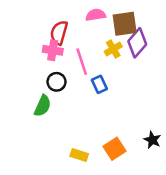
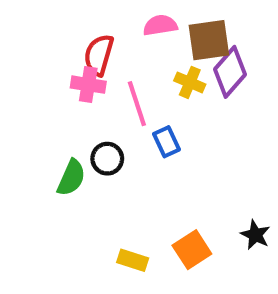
yellow cross: (113, 49) -> (190, 82), turned -36
black circle: (57, 82) -> (107, 159), moved

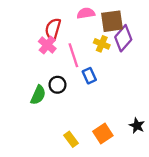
pink cross: (88, 85) -> (47, 45), turned 30
yellow rectangle: (133, 260) -> (71, 139), turned 35

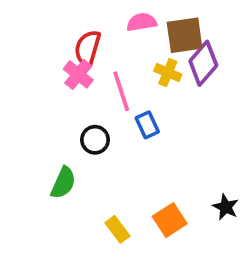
green semicircle: (38, 95) -> (63, 183), moved

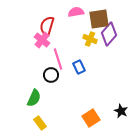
pink line: (121, 91) -> (58, 59), moved
yellow rectangle: (117, 229) -> (40, 123), moved

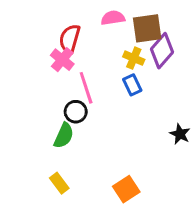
blue rectangle: (79, 67) -> (132, 85), moved
green semicircle: (34, 98) -> (64, 136), moved
black star: (121, 111) -> (180, 134), moved
orange square: (91, 118) -> (126, 189), moved

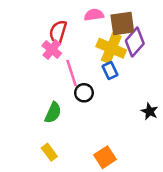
yellow cross: (134, 58) -> (111, 48), size x1.6
black circle: (76, 112) -> (84, 93), moved

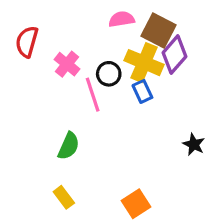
brown square: (122, 24) -> (158, 30), turned 35
red semicircle: (58, 32) -> (27, 42), moved
black circle: (84, 93) -> (109, 74), moved

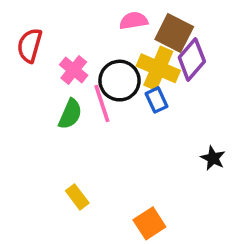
black circle: (109, 74) -> (120, 81), size x1.5
green semicircle: (69, 146) -> (70, 114), moved
yellow rectangle: (64, 197) -> (77, 197), moved

